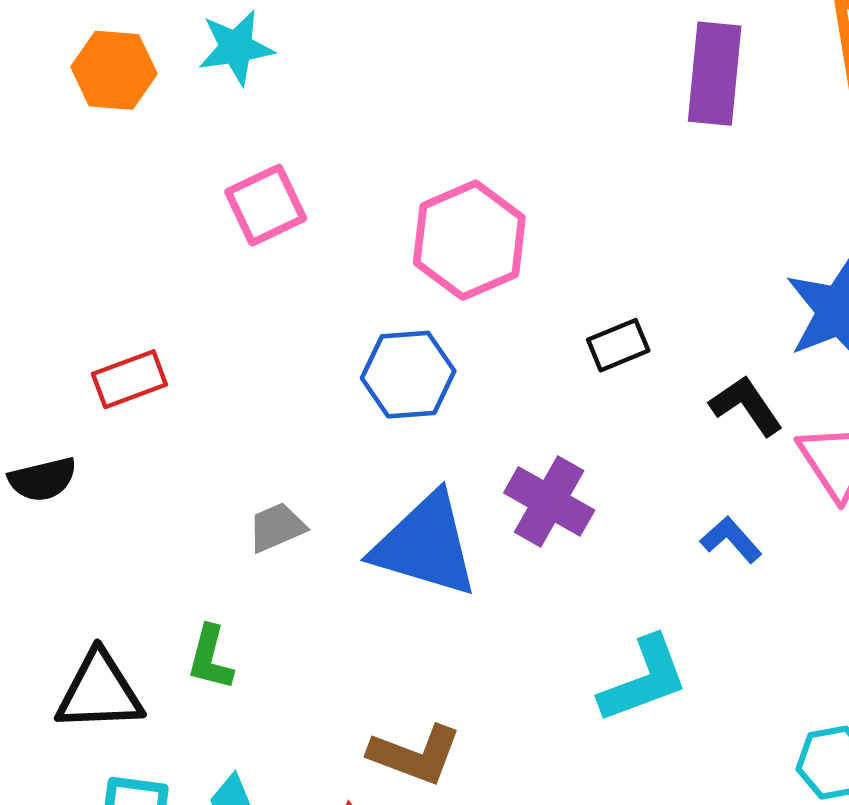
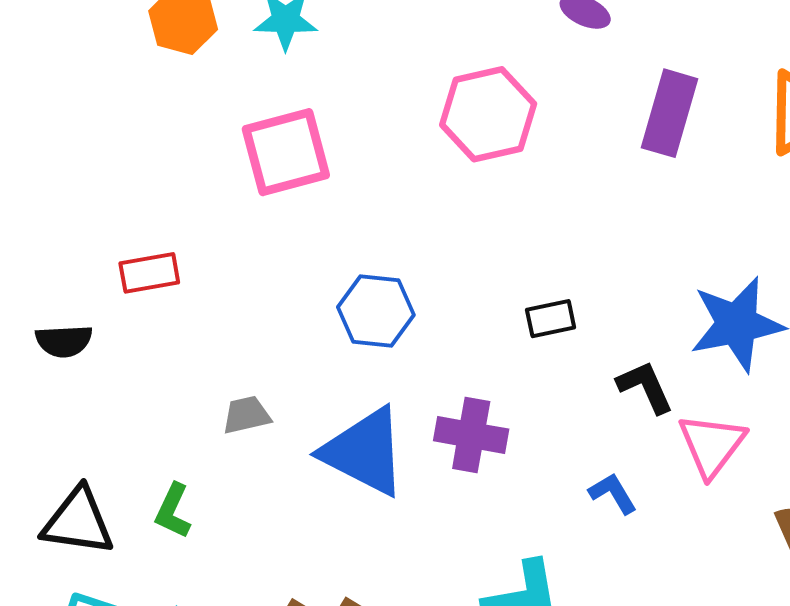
pink square: (266, 205) -> (286, 152), size x1.4
pink hexagon: (469, 240) -> (488, 114), moved
purple cross: (549, 501) -> (471, 435), turned -30

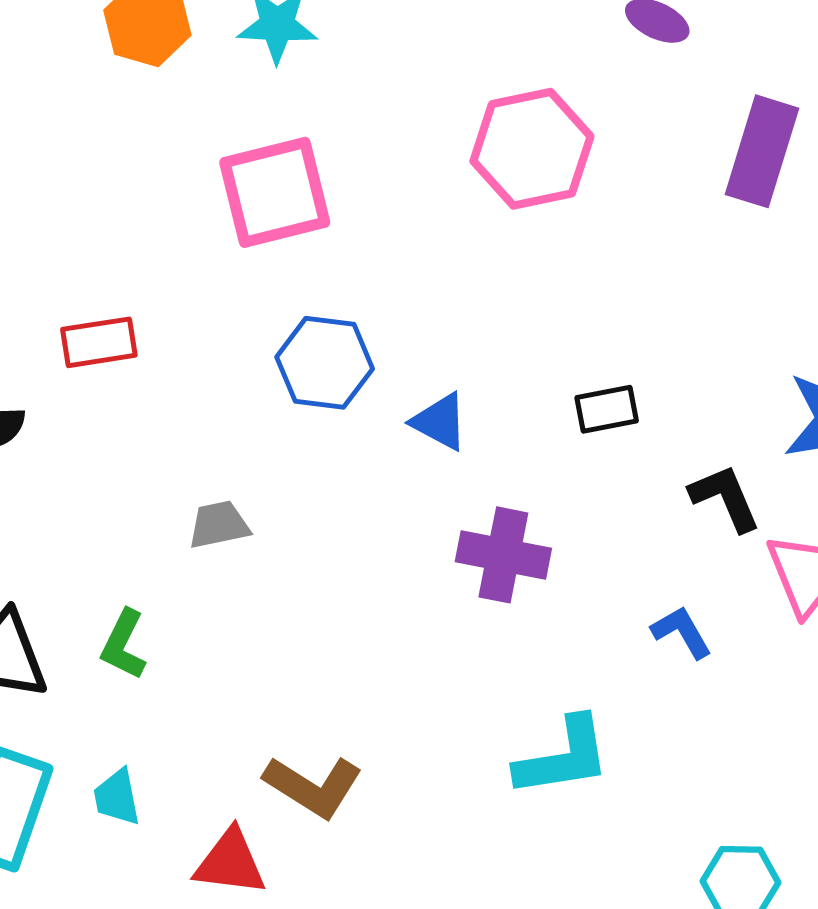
blue hexagon: (376, 311) -> (325, 363), moved
blue triangle: (364, 452) -> (440, 422), moved, size x0.5

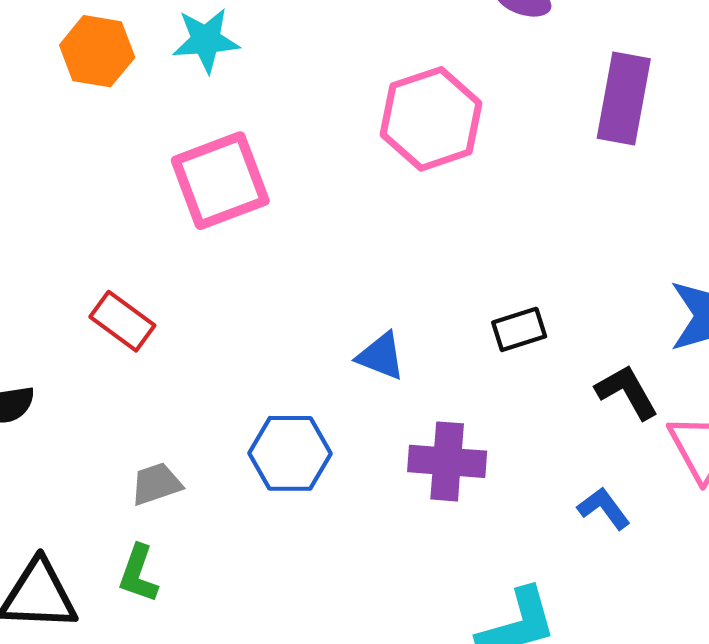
red rectangle: (99, 342) -> (122, 321), moved, turned 52
blue hexagon: (325, 363) -> (290, 453), moved
gray trapezoid: (219, 525) -> (156, 484), moved

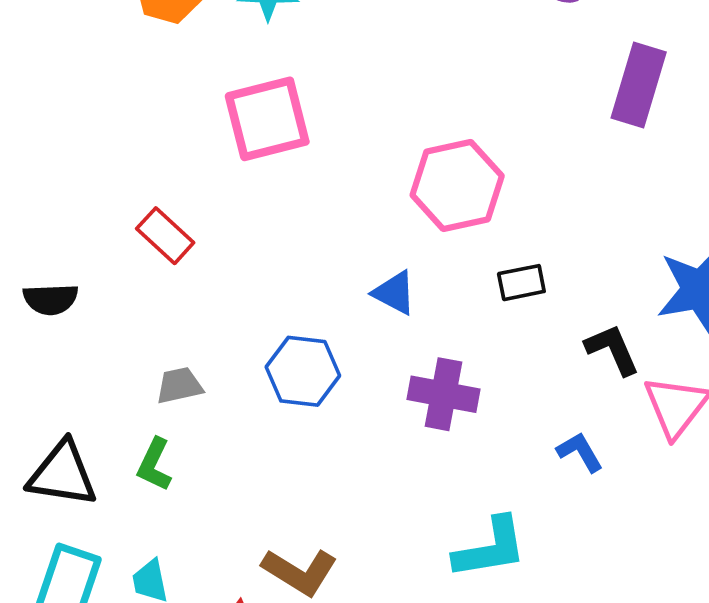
pink hexagon: (431, 119) -> (457, 185), moved

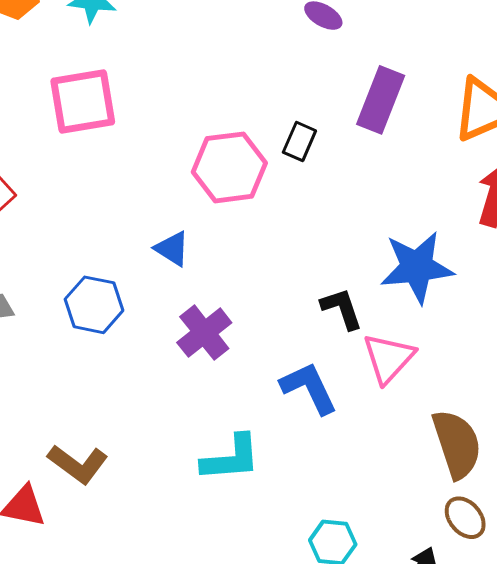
black rectangle: (521, 283) -> (299, 142), moved, turned -60
purple cross: (443, 394) -> (204, 333), turned 36
blue L-shape: (580, 452) -> (309, 388), size x1.6

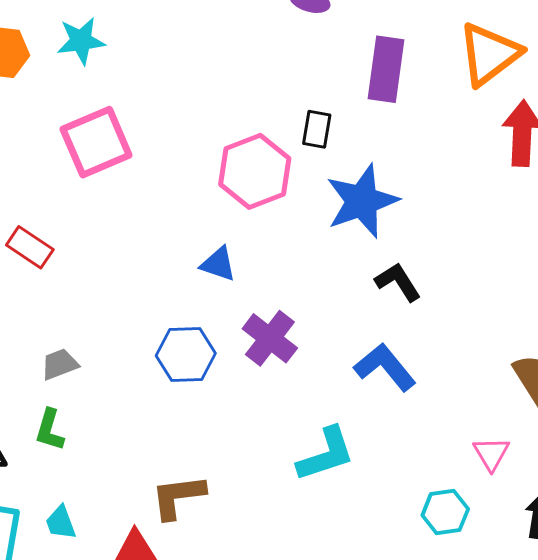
blue star: (417, 267) -> (362, 201), moved
blue hexagon: (94, 305) -> (186, 354), moved
pink triangle: (389, 358) -> (491, 454), moved, size x0.7
brown L-shape: (78, 464) -> (178, 497), turned 150

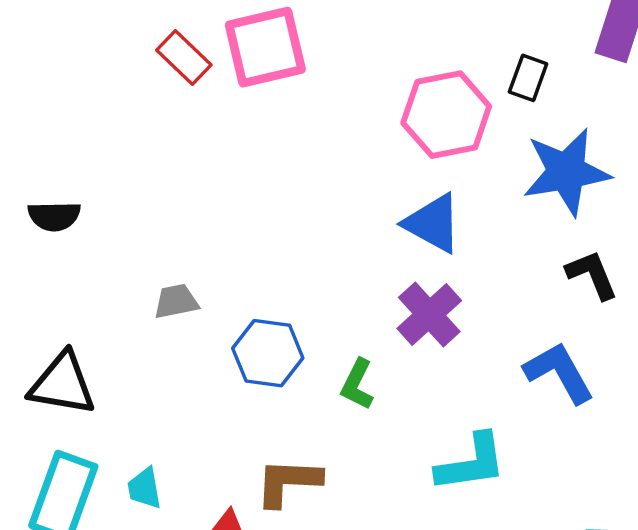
red rectangle: (30, 247) -> (184, 57), moved
blue triangle: (218, 264) -> (433, 223), moved, size x1.4
blue hexagon: (186, 354) -> (268, 353), moved
green L-shape: (50, 430) -> (357, 384), moved

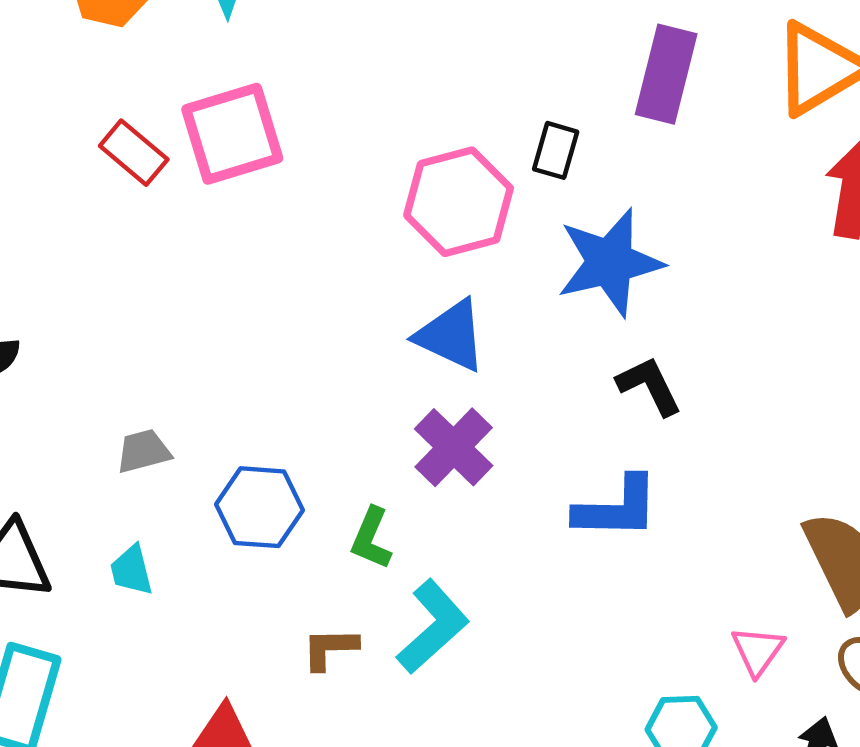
blue L-shape: (559, 372) -> (617, 508), turned 124
cyan L-shape: (471, 463) -> (433, 627), moved, turned -30
brown L-shape: (288, 482) -> (330, 648), moved, size x0.7
cyan trapezoid: (144, 488) -> (131, 570), moved

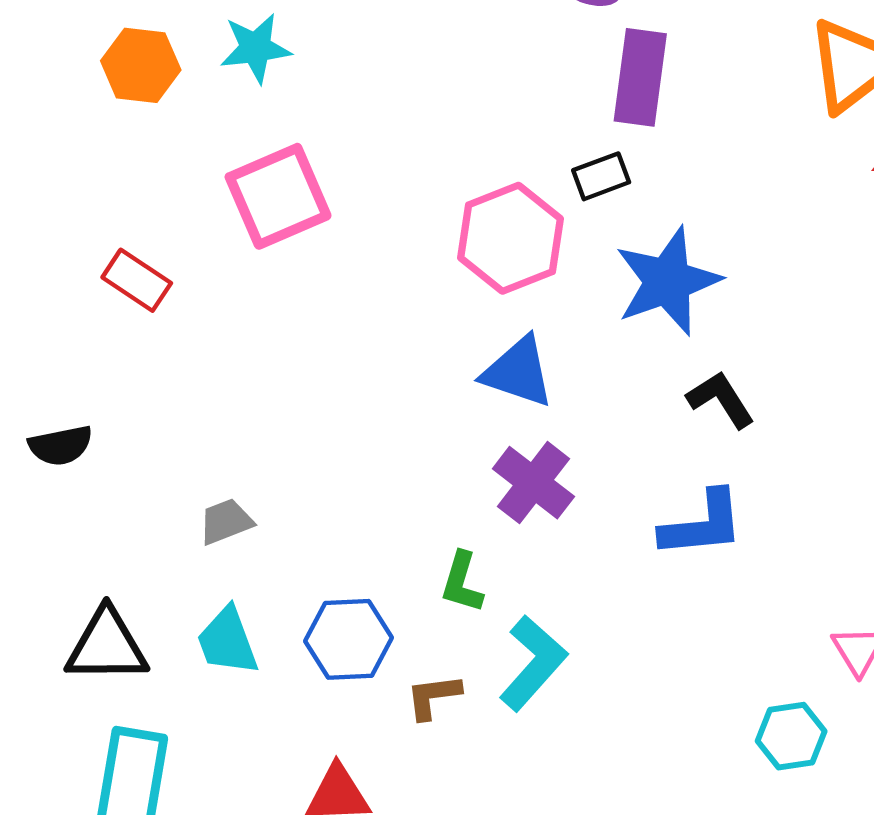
purple rectangle: (666, 74) -> (640, 77), moved
black rectangle: (556, 150) -> (601, 176), turned 60
red rectangle: (134, 153) -> (137, 280), moved
blue hexagon: (259, 507) -> (348, 639), moved
cyan trapezoid: (131, 570) -> (227, 641), size x1.4

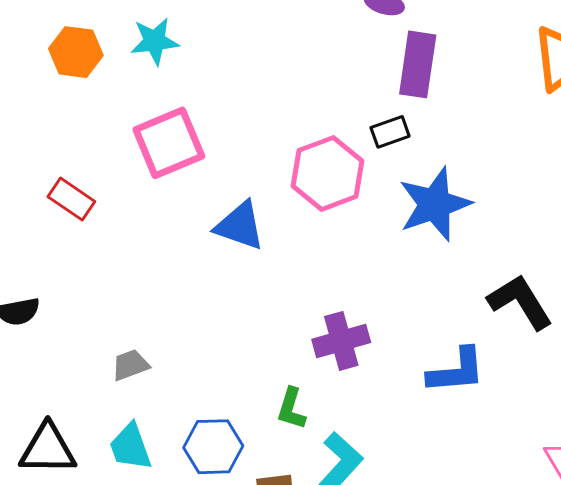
blue triangle: (518, 372) -> (240, 226), moved
black L-shape: (721, 400) -> (520, 302), moved, size x1.4
purple cross: (533, 483) -> (341, 341), turned 36

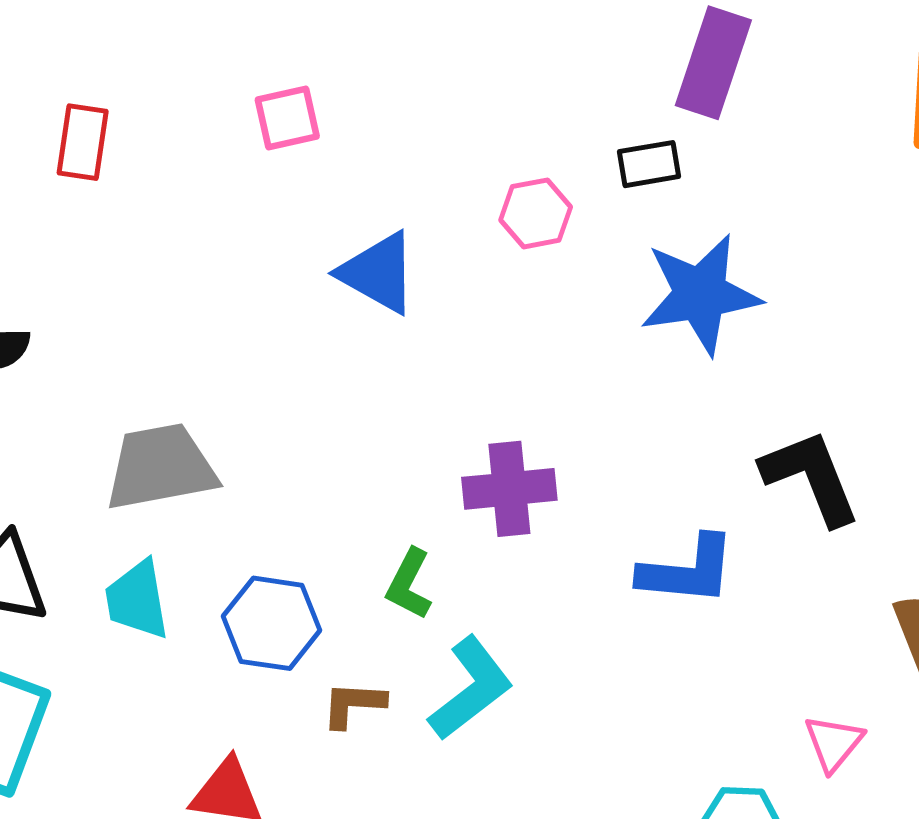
pink square: (169, 143) -> (287, 118), size x0.6
pink hexagon: (328, 173) -> (536, 213), size x0.6
red rectangle: (71, 199) -> (83, 142), moved, turned 54
gray trapezoid: (130, 365) -> (161, 467), size x1.8

